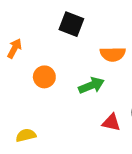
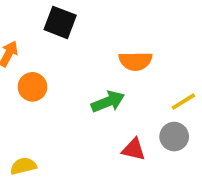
black square: (71, 24) -> (60, 22), moved
orange circle: (44, 77) -> (32, 87), moved

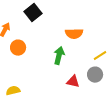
black square: (60, 22) -> (33, 13), turned 30
green arrow: (108, 102) -> (59, 56), turned -54

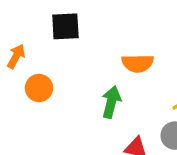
black square: (33, 13) -> (65, 26), turned 36

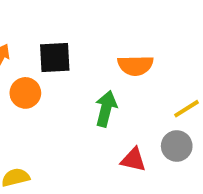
black square: (65, 26) -> (55, 58), moved

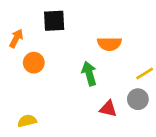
black square: (55, 58) -> (54, 21), moved
green arrow: (106, 109) -> (89, 74), turned -30

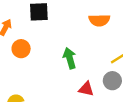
orange semicircle: (109, 44) -> (99, 20), moved

